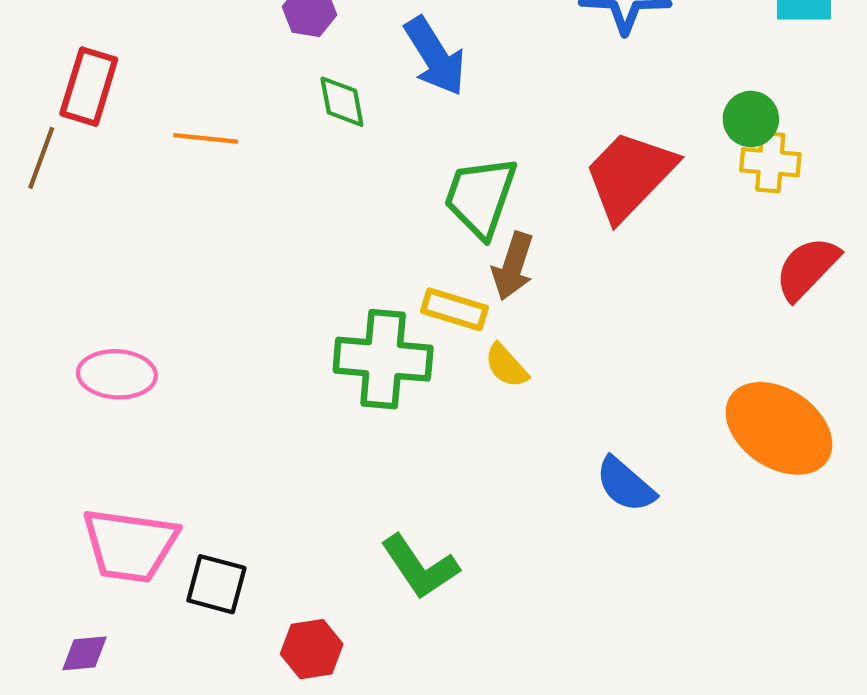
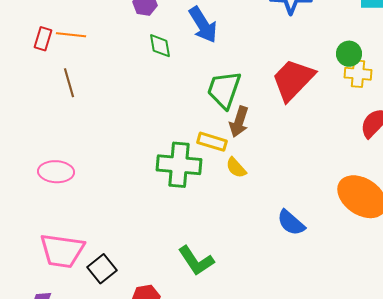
red rectangle: (89, 87) -> (43, 39), size x0.7
orange line: (206, 138) -> (71, 35), moved
brown line: (41, 158) -> (69, 83), moved, turned -36
black square: (216, 584) -> (102, 269), turned 36

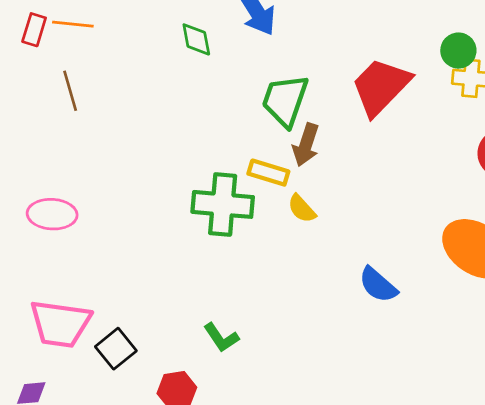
green L-shape: (196, 261) -> (221, 338), moved, size x0.7

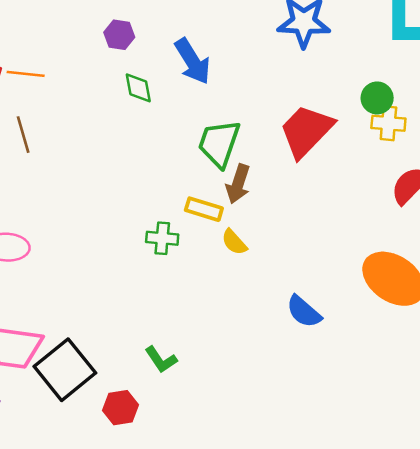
green cross: (223, 204) -> (162, 238), size x0.6
black square: (116, 349) -> (65, 370), size x1.6

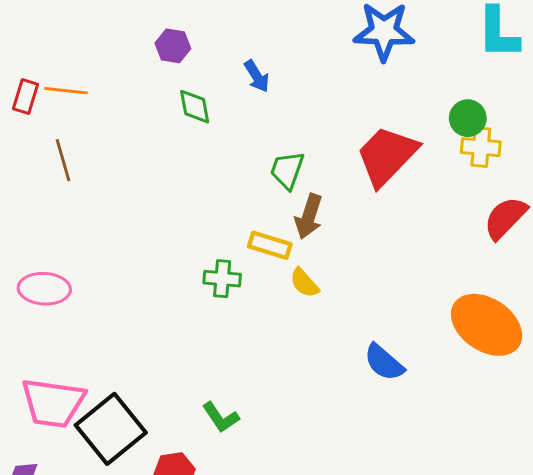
blue arrow: (193, 61) -> (257, 76), size x0.6
green trapezoid: (219, 143) -> (287, 170), size x0.7

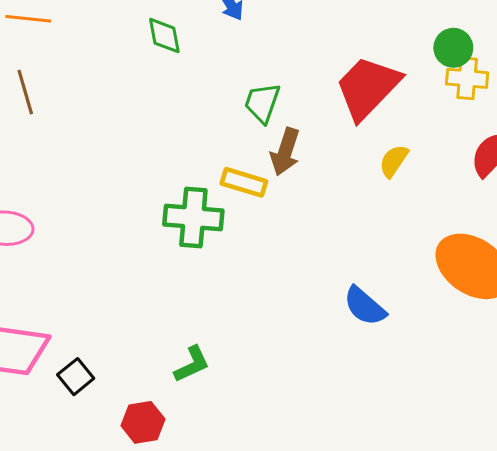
green cross: (222, 279) -> (193, 217), size x1.5
yellow semicircle: (304, 283) -> (394, 161), moved, turned 76
green L-shape: (221, 417) -> (192, 364), turned -81
black square: (111, 429) -> (76, 377), size x0.5

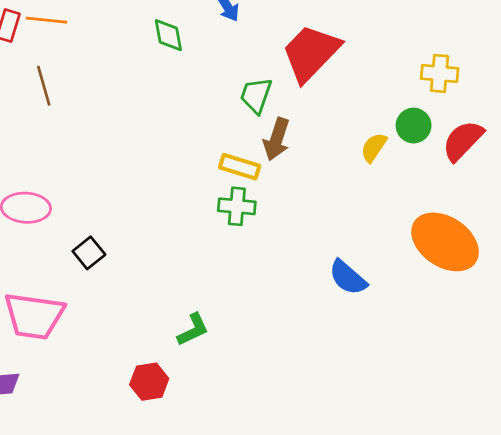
green circle: (453, 48) -> (414, 126), moved
red trapezoid: (368, 88) -> (311, 53), moved
green cross: (193, 217) -> (237, 206), moved, size x0.7
black square: (76, 377) -> (89, 253), moved

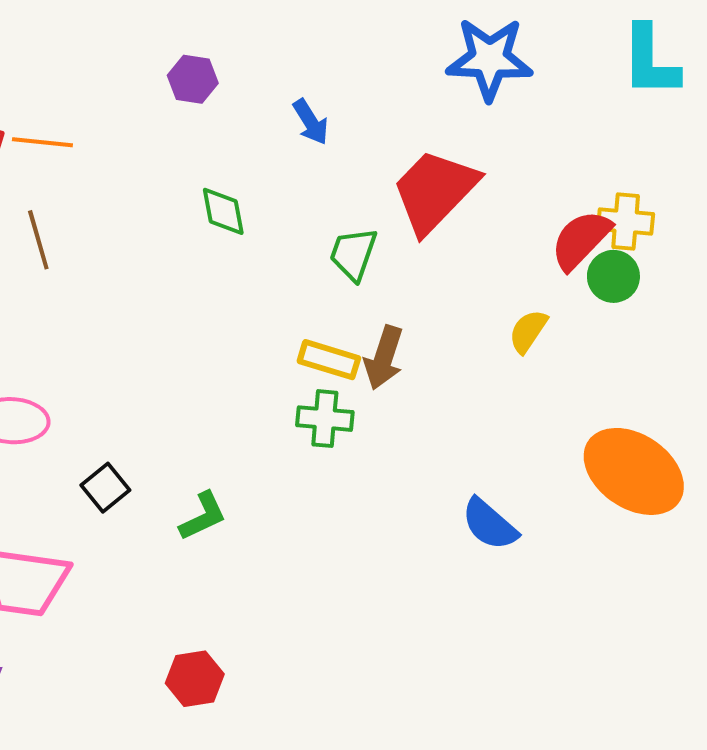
green diamond: (168, 35) -> (223, 211), moved
green circle: (414, 126) -> (613, 276), moved
brown arrow: (277, 139) -> (384, 358), moved
red semicircle: (463, 141) -> (581, 240), moved
green L-shape: (193, 330) -> (203, 516), moved

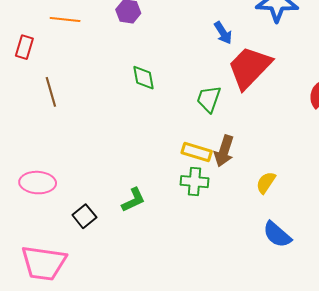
blue arrow: (311, 122) -> (223, 33), moved
orange line: (42, 142) -> (65, 20), moved
yellow semicircle: (528, 331) -> (266, 183), moved
green L-shape: (203, 516) -> (133, 200), moved

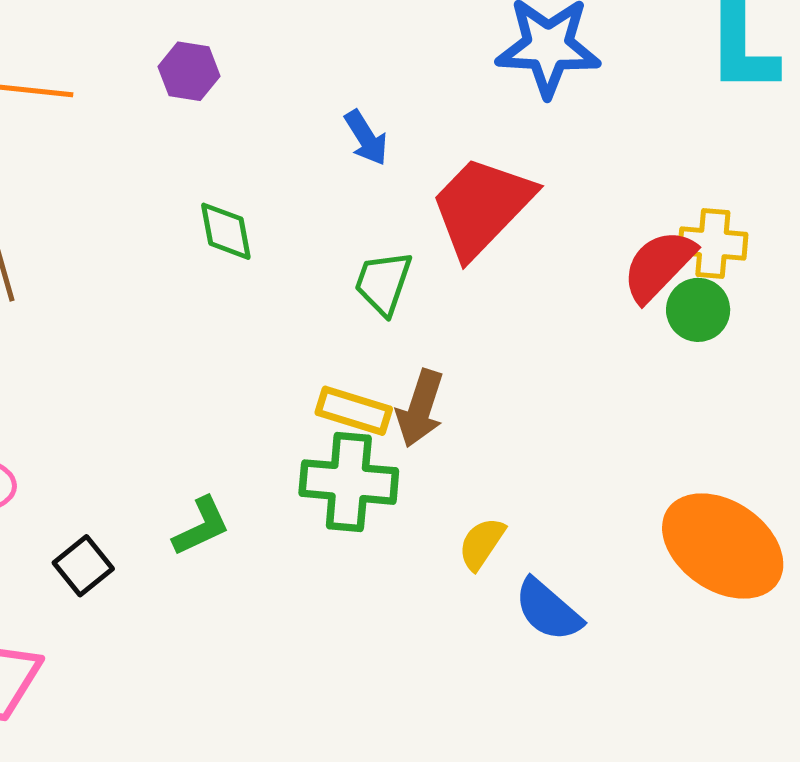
blue arrow: (223, 33) -> (366, 138), moved
green cross: (195, 182) -> (349, 482), size x1.4
yellow semicircle: (266, 183) -> (482, 544), moved

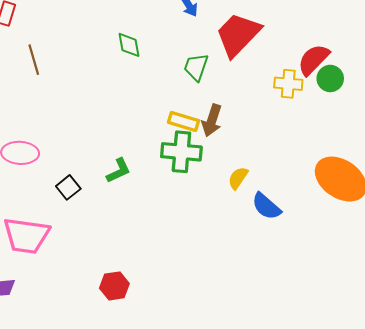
yellow cross: (713, 243) -> (288, 84), moved

